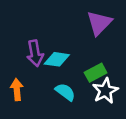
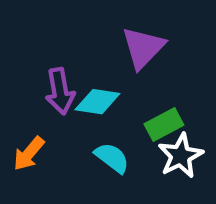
purple triangle: (99, 23) -> (143, 48), moved
orange arrow: (17, 90) -> (29, 154), turned -135

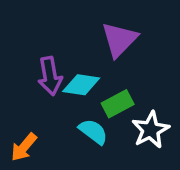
green rectangle: (164, 124) -> (118, 104), moved
orange arrow: (29, 154) -> (24, 147), moved

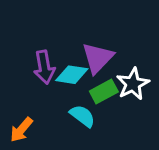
purple triangle: (119, 40) -> (98, 58), moved
white star: (151, 130) -> (133, 84), moved

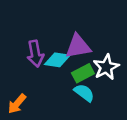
purple triangle: (98, 58) -> (78, 46), turned 36
cyan semicircle: (82, 116) -> (84, 93), moved

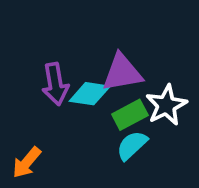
cyan semicircle: (84, 93) -> (132, 145), turned -80

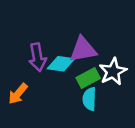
cyan semicircle: (132, 145) -> (89, 99), turned -45
orange arrow: (27, 163) -> (18, 94), moved

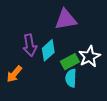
purple triangle: (83, 49) -> (66, 19), moved
cyan diamond: (61, 64) -> (48, 50), turned -50

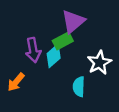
purple triangle: (66, 19) -> (73, 22), turned -30
green rectangle: (70, 62) -> (63, 41), moved

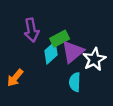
purple triangle: (73, 22) -> (73, 52), moved
purple arrow: (33, 50) -> (31, 30), moved

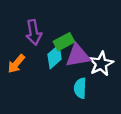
purple triangle: (73, 52) -> (78, 56), turned 30
orange arrow: (15, 78) -> (16, 64), moved

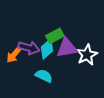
purple arrow: (34, 32) -> (29, 48), moved, turned -65
cyan semicircle: (80, 88) -> (44, 76), moved, turned 114

